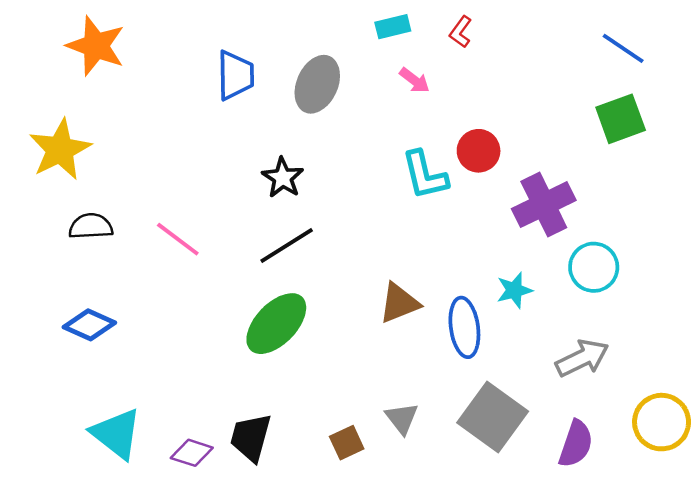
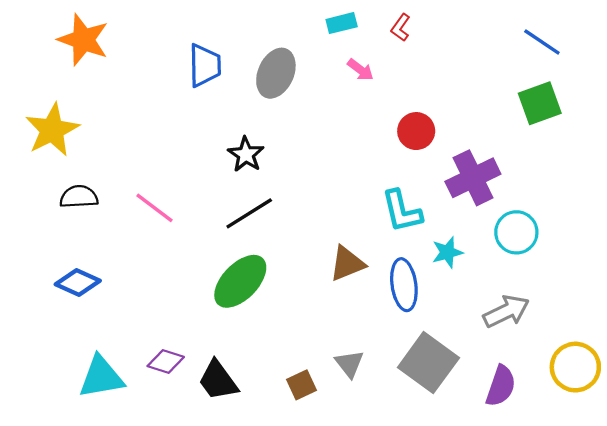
cyan L-shape: (425, 175) -> (402, 211), moved
cyan triangle: (116, 434) -> (101, 377), turned -48
black trapezoid: (251, 437) -> (218, 380), turned -51
purple diamond: (192, 453) -> (166, 361), moved

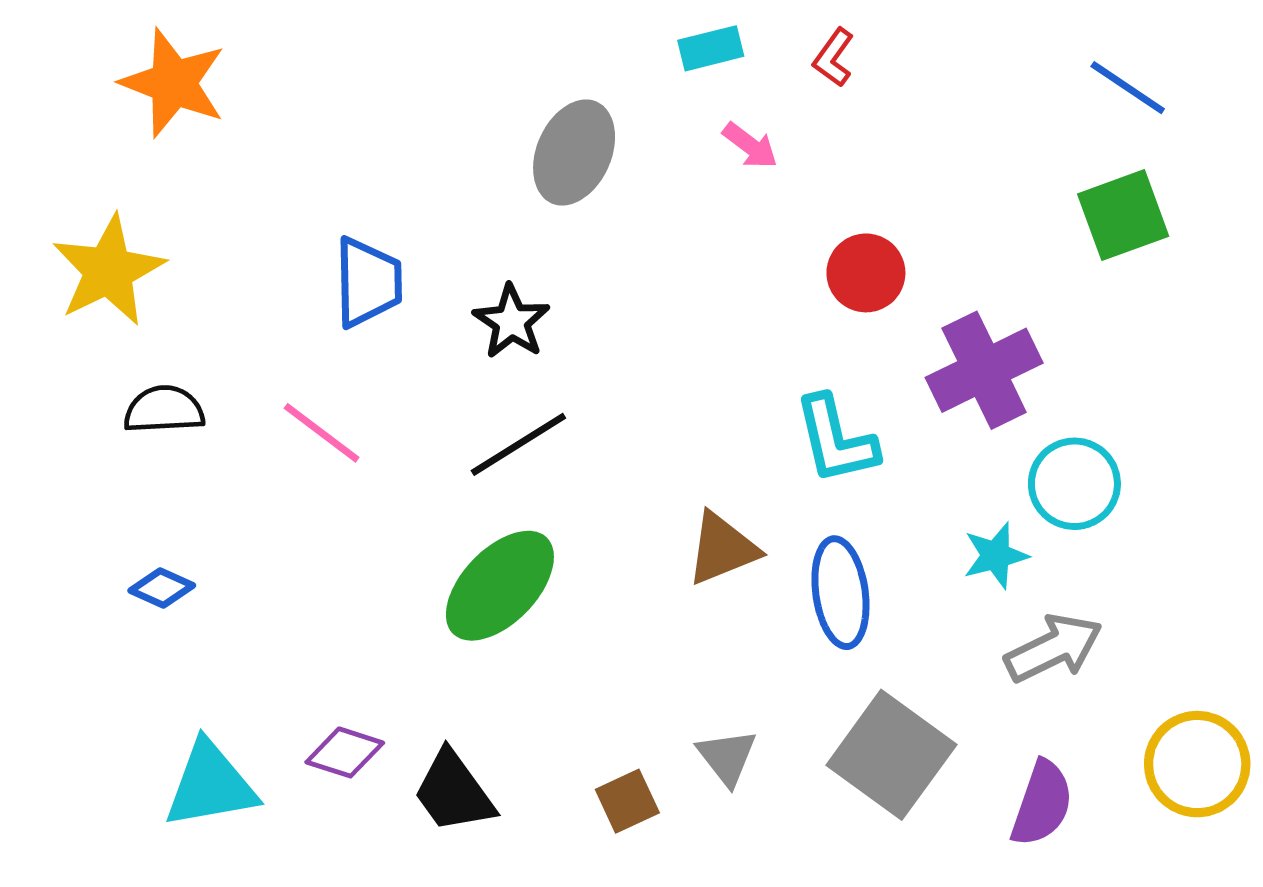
blue trapezoid: (205, 65) -> (368, 282), moved
cyan star: (447, 252) -> (996, 556), moved
blue diamond: (78, 282) -> (162, 588), size x0.7

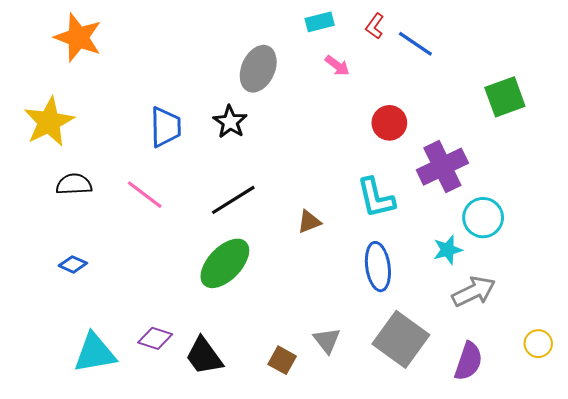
blue line: (1128, 88) -> (415, 44), moved
black star: (512, 322) -> (230, 122), moved
brown triangle: (722, 549) -> (309, 222), moved, size x0.7
yellow circle: (1197, 764) -> (538, 344), size x0.6
brown square: (627, 801) -> (282, 360), turned -36

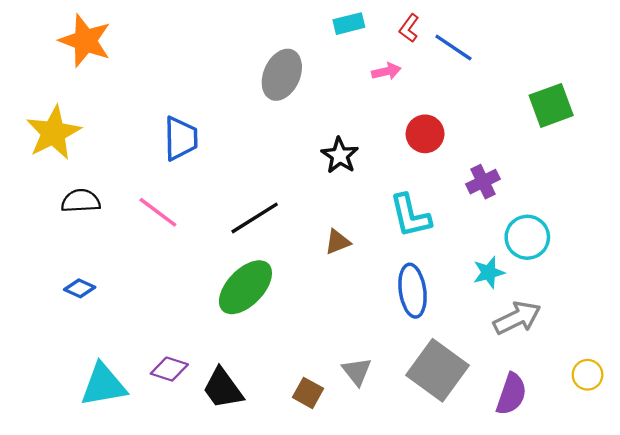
pink arrow: (337, 66) -> (386, 71), moved, turned -50
black star: (230, 122) -> (340, 155), moved
purple cross: (442, 167) -> (483, 182), size x0.6

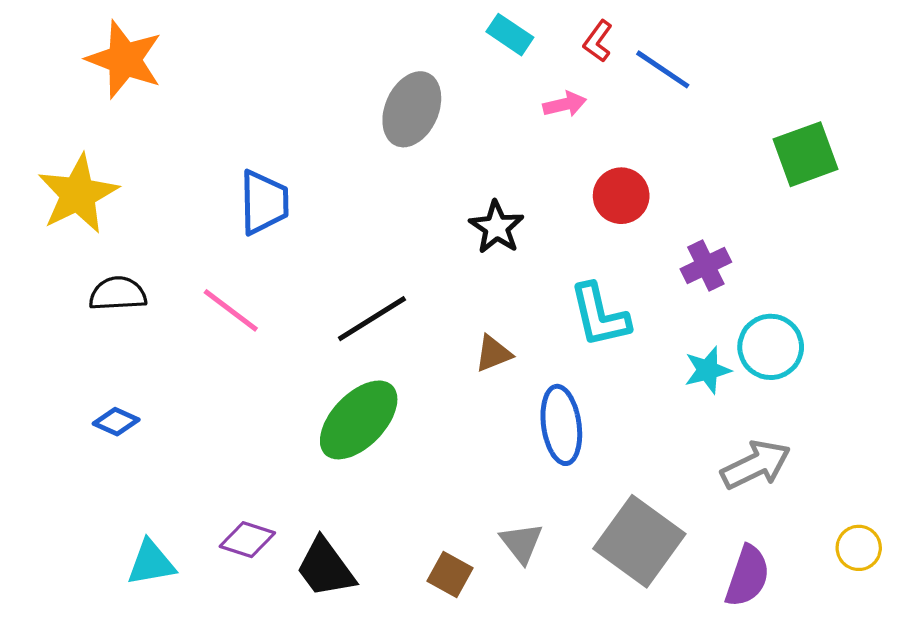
cyan rectangle: (349, 24) -> (510, 35), turned 48
cyan star: (489, 272) -> (708, 370), moved
blue ellipse: (413, 291) -> (561, 425), moved
cyan triangle: (103, 385) -> (151, 563), size x0.7

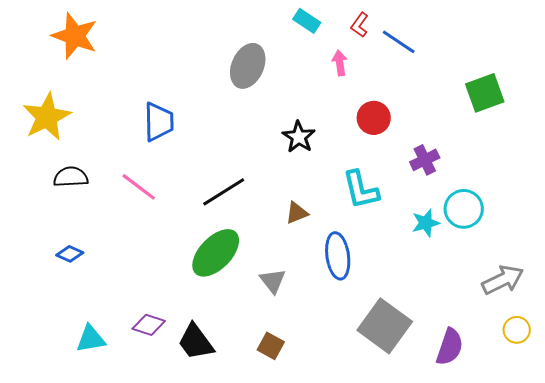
pink arrow: (565, 104) -> (340, 63), turned -85
gray arrow: (756, 465) -> (503, 280), moved
gray triangle: (521, 543) -> (273, 281), moved

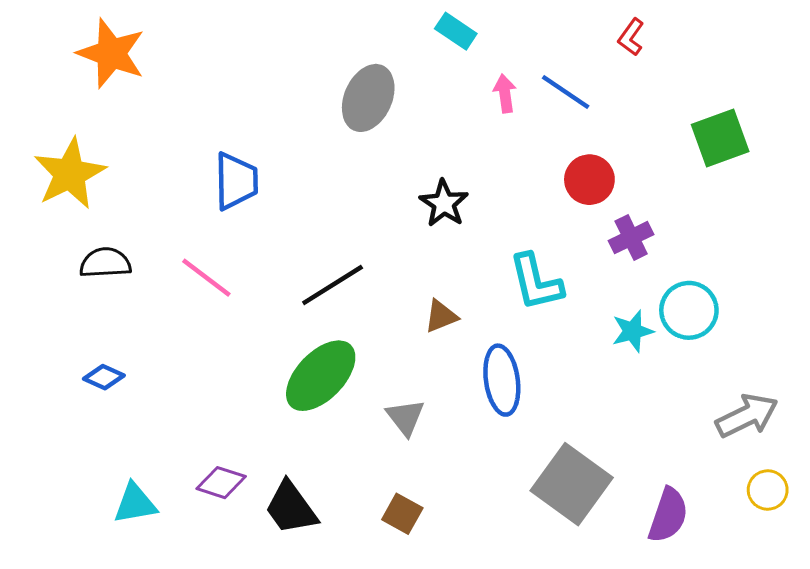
red L-shape: (360, 25) -> (631, 37), moved
blue line: (399, 42) -> (566, 92), moved
red circle: (374, 118) -> (589, 180), moved

